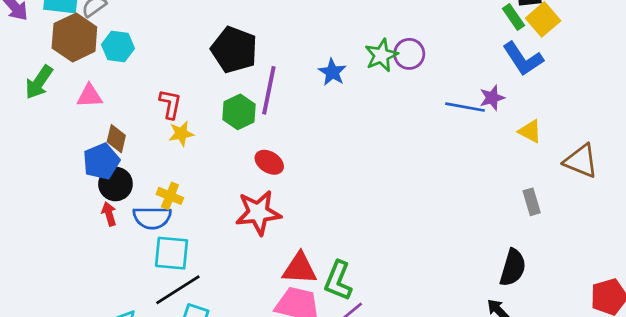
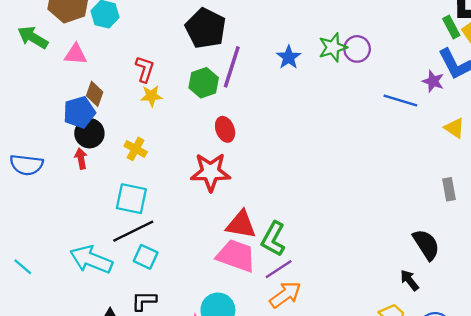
green arrow: (39, 82) -> (33, 37), turned 80
purple star: (492, 98) -> (433, 81), moved, turned 30
red ellipse: (269, 162) -> (225, 129), turned 30
blue semicircle: (152, 218) -> (26, 165), moved
black semicircle: (513, 268) -> (426, 245), turned -56

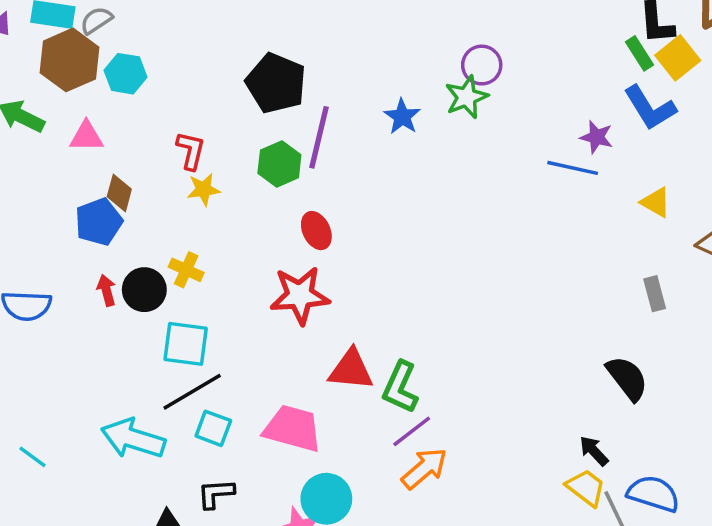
purple circle: (357, 49) -> (482, 65), moved
purple star: (433, 81) -> (597, 137), moved
black circle: (89, 133) -> (144, 290), moved
pink trapezoid: (236, 256) -> (293, 428), moved
black arrow: (409, 280) -> (594, 451), moved

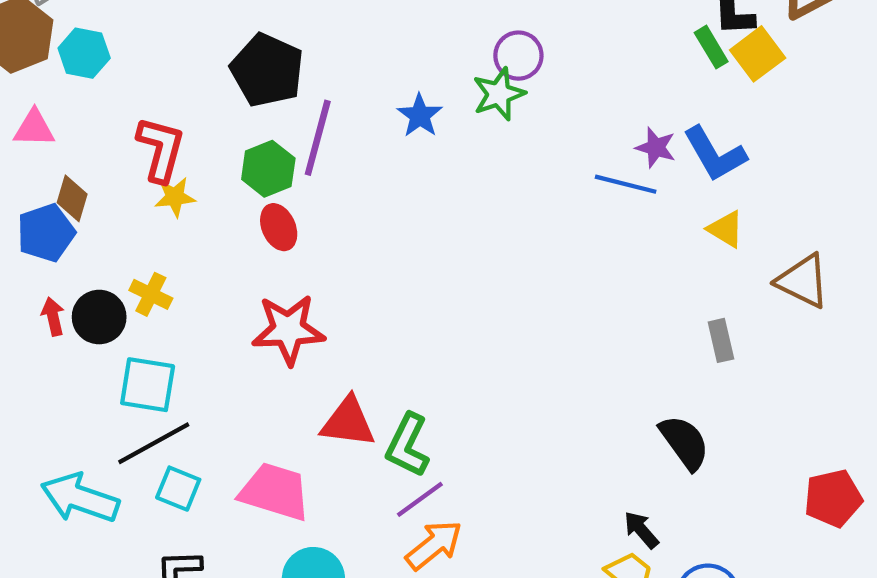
blue L-shape: (650, 108) -> (715, 154), moved
red L-shape: (191, 151) -> (161, 149), size x1.4
red ellipse: (316, 231) -> (279, 227), moved

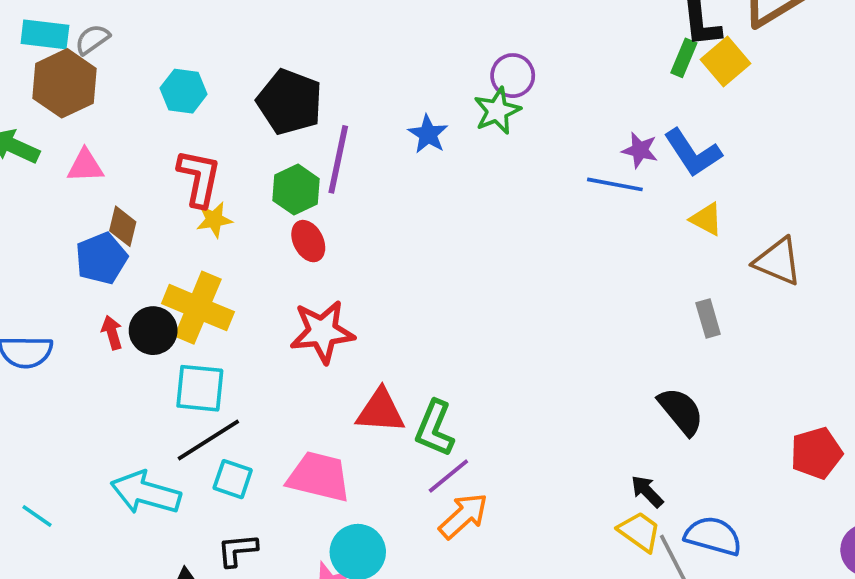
green rectangle: (711, 47) -> (684, 58), turned 57
cyan hexagon: (84, 53) -> (184, 91), moved
yellow cross: (151, 294) -> (198, 308), size x1.8

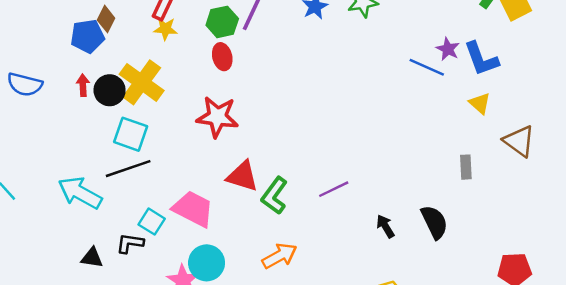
purple line: (448, 476) -> (334, 189), moved
cyan square: (233, 479) -> (152, 222), moved
black arrow: (647, 491) -> (385, 226), moved

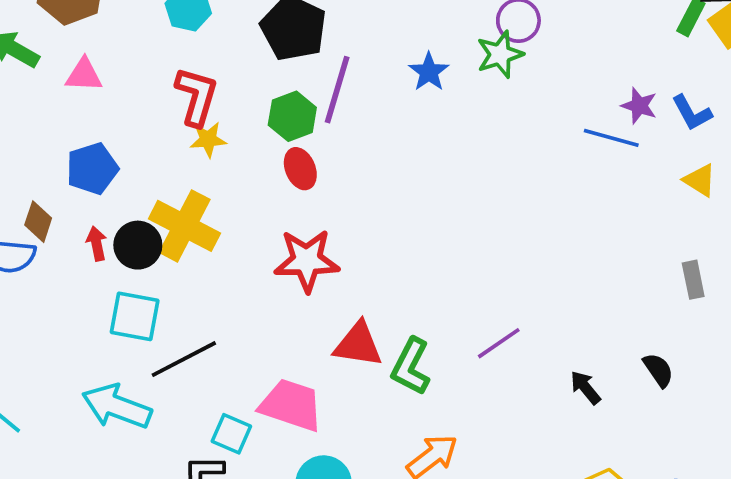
brown diamond: (106, 19) -> (38, 222), moved
blue L-shape: (481, 59) -> (692, 113), size x0.7
cyan square: (131, 134) -> (135, 316), moved
black semicircle: (434, 222) -> (658, 370), size x0.7

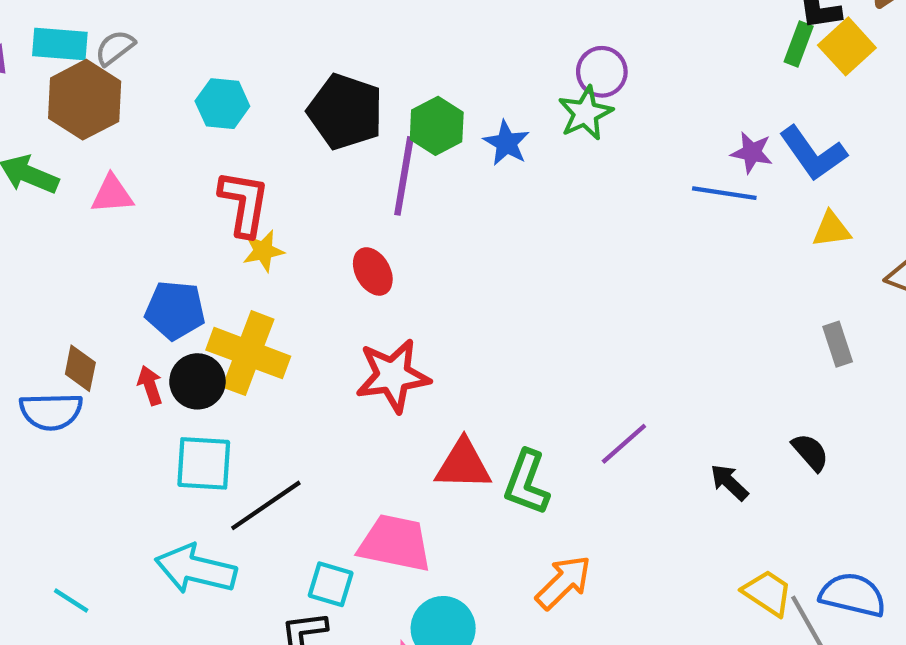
blue L-shape: (692, 113) -> (813, 153), size x1.4
green hexagon: (292, 116) -> (437, 126), moved
blue pentagon: (92, 169) -> (175, 310), moved, turned 30
yellow triangle: (700, 180) -> (831, 229), turned -33

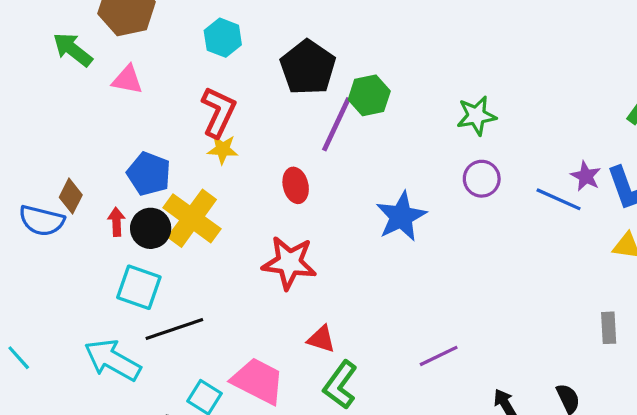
purple circle: (602, 72) -> (482, 179), moved
blue star: (506, 143) -> (401, 217), moved, size x1.5
red triangle: (463, 465) -> (321, 339), size x0.7
green L-shape: (527, 483) -> (340, 385), moved

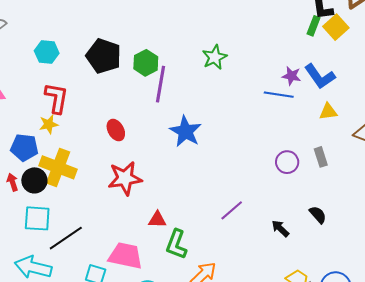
purple line: (336, 124) -> (161, 84), moved
yellow star: (223, 149) -> (49, 124), moved
purple circle: (482, 179) -> (287, 162), moved
gray rectangle: (609, 328) -> (321, 157), moved

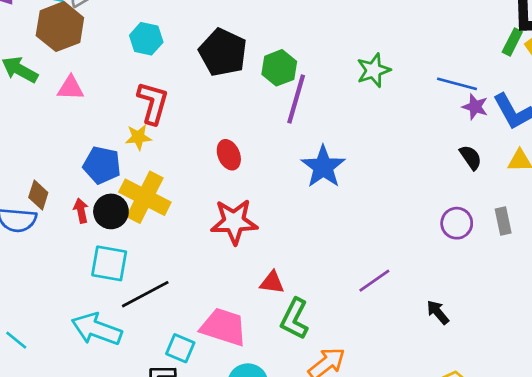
blue line: (279, 95) -> (457, 84), moved
black semicircle: (318, 215) -> (471, 157), moved

